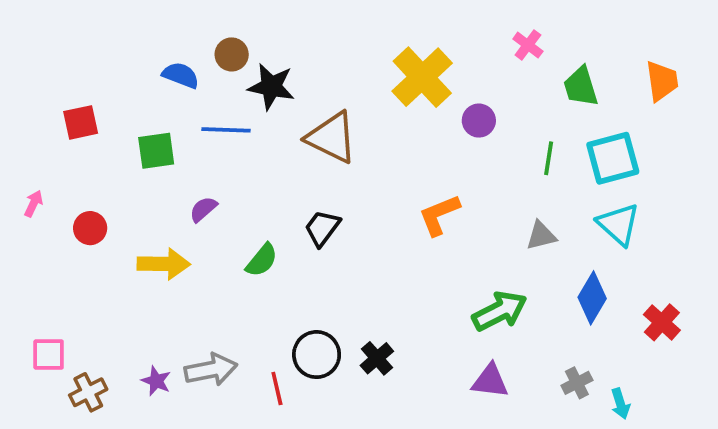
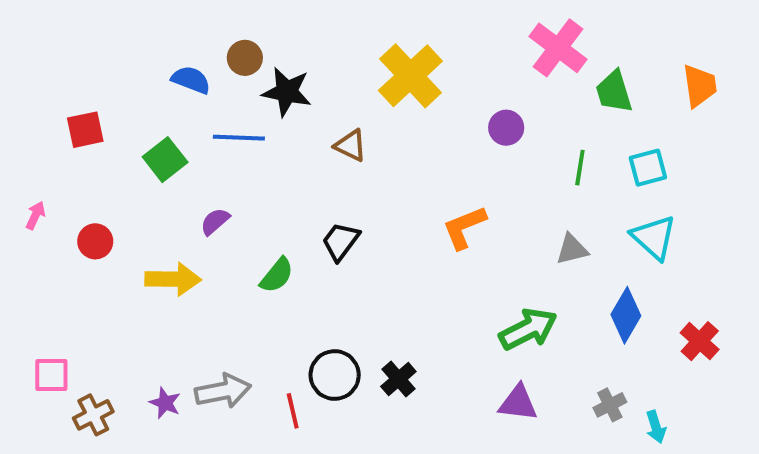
pink cross: (528, 45) -> (558, 48), size x1.8
yellow cross: (422, 77) -> (410, 76), moved
brown triangle: (332, 138) -> (351, 146), size x0.6
green square: (156, 151) -> (165, 160), turned -30
cyan square: (613, 158) -> (648, 168), size x0.7

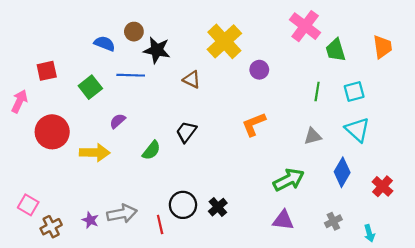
purple circle: (506, 128) -> (259, 70), moved
pink arrow: (35, 215) -> (19, 101), moved, size x1.5
red circle: (95, 241) -> (52, 132), size x1.8
pink square: (51, 375) -> (28, 205), turned 30
cyan arrow: (656, 427) -> (369, 233), moved

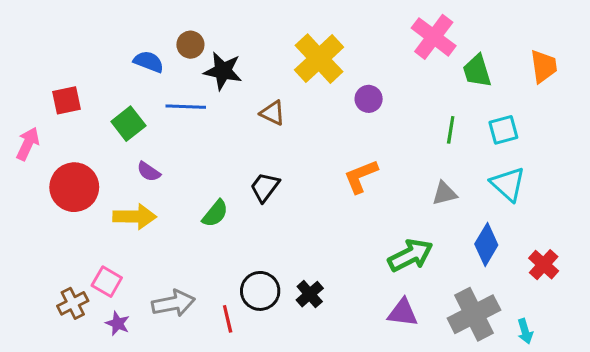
purple semicircle: (118, 121) -> (149, 172), moved, turned -105
pink square: (28, 205) -> (107, 282), moved
purple star: (90, 220) -> (118, 323), moved
gray cross: (333, 221) -> (474, 314), size x2.0
brown cross: (51, 227) -> (73, 303), moved

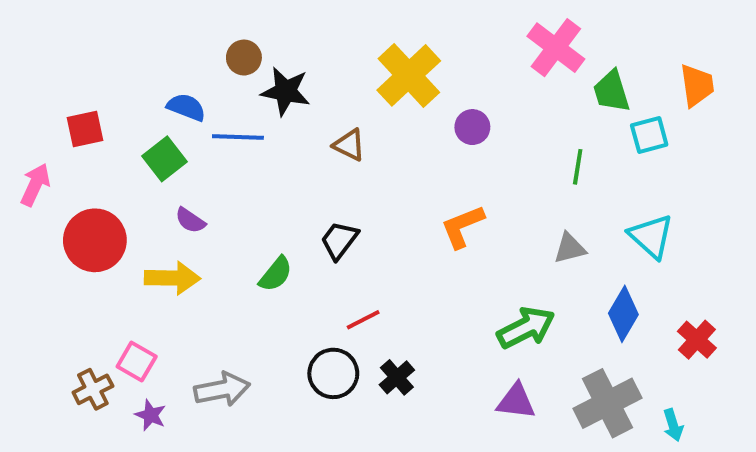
blue semicircle: (149, 62) -> (186, 107), moved
cyan square: (503, 130) -> (649, 135), moved
red line: (228, 319) -> (363, 320), moved, turned 76

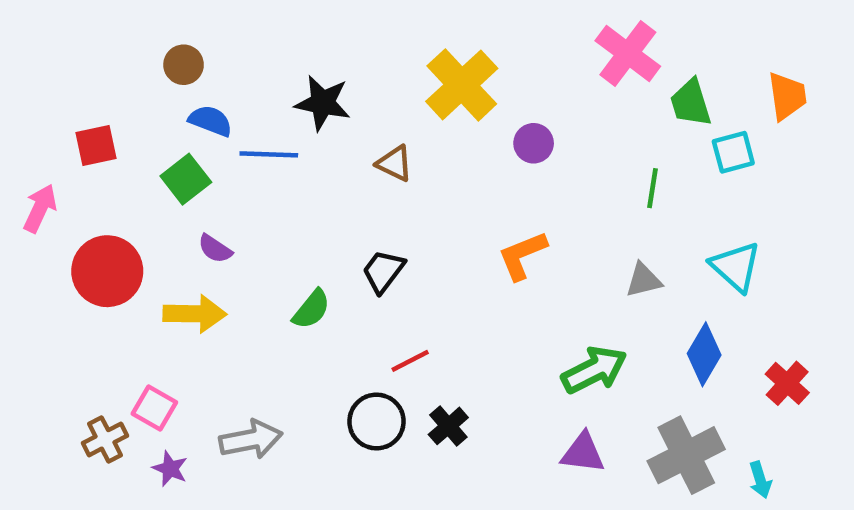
brown circle: (244, 58) -> (184, 65), moved

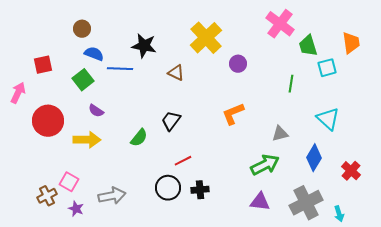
gray triangle: (644, 280) -> (280, 134), moved
black cross: (448, 426) -> (200, 190), turned 36

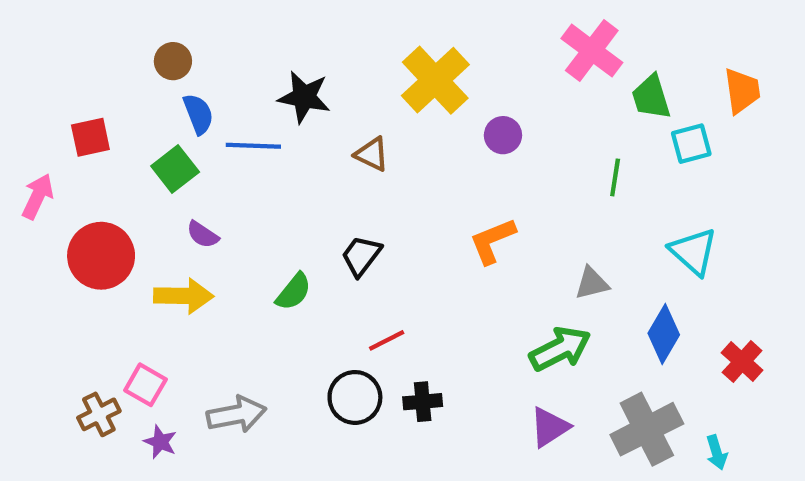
blue semicircle: (94, 54) -> (198, 114), turned 48
purple triangle: (260, 202) -> (550, 427), turned -40

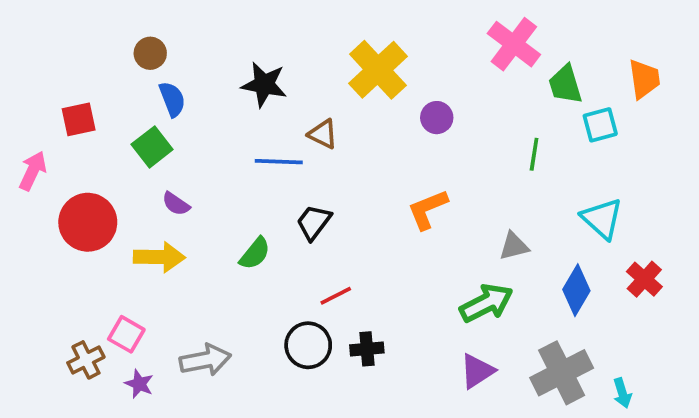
blue line: (253, 146) -> (279, 162), moved
red cross: (742, 362) -> (644, 279), moved

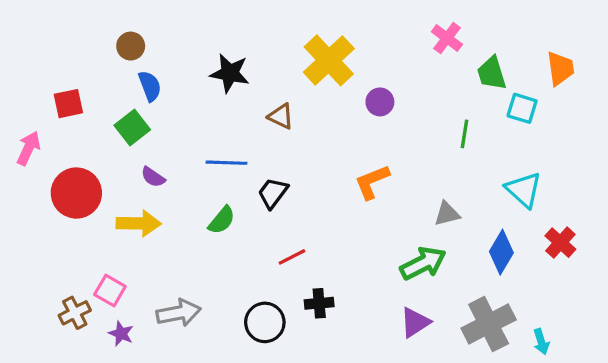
pink cross: (514, 44) -> (447, 38), size x0.7
cyan square: (600, 125) -> (522, 108), turned 32
blue line: (279, 162) -> (227, 163), moved
black circle: (308, 345) -> (265, 322), moved

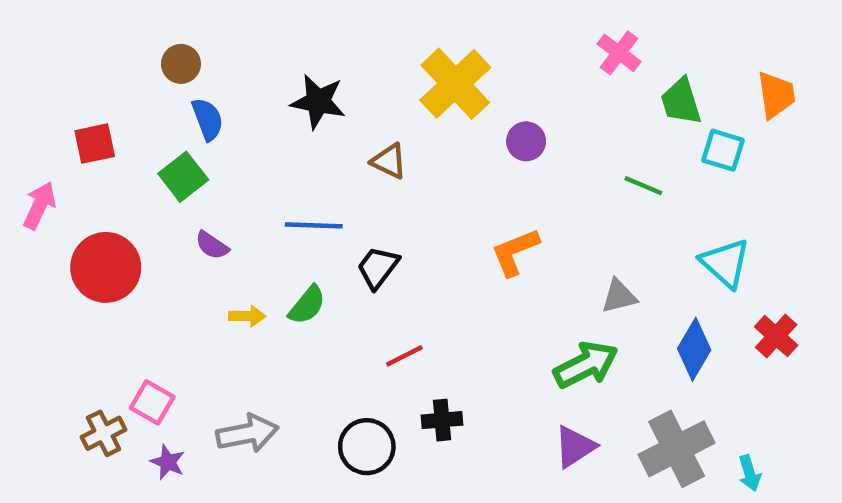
green line: (465, 134) -> (643, 186), turned -76
yellow arrow: (139, 223) -> (247, 316), moved, size x0.6

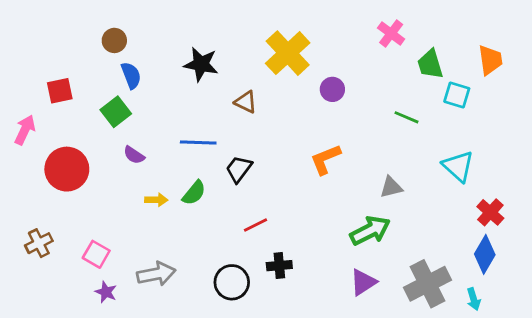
blue diamond: (694, 349) -> (485, 254), moved
brown cross: (104, 433) -> (39, 243), moved

